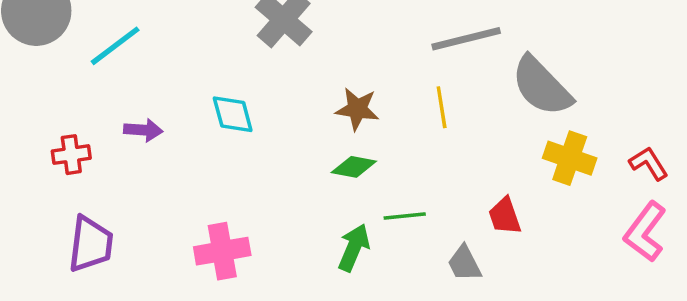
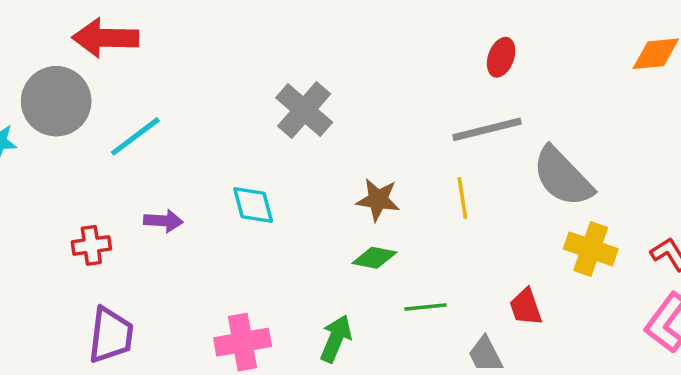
green arrow: (354, 248) -> (336, 339), moved

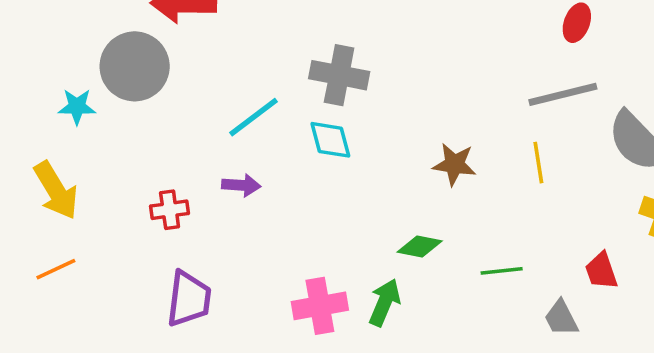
gray cross: (304, 110) -> (339, 75), moved, turned -30
cyan line: (135, 136) -> (253, 117), moved
cyan diamond: (253, 205) -> (330, 140), moved
green diamond: (374, 258) -> (420, 246), moved
green arrow: (336, 339) -> (385, 302), moved

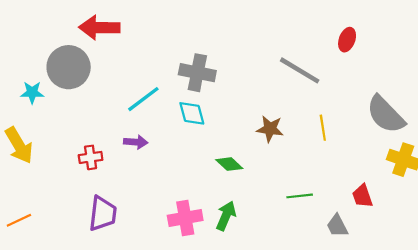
gray line: (563, 94) -> (300, 70), moved, turned 45
green diamond: (420, 246) -> (229, 164), moved, turned 32
orange line: (56, 269) -> (19, 220), moved

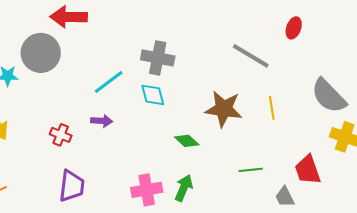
brown star: (270, 129) -> (224, 109), size x1.5
red cross: (91, 157) -> (61, 135), turned 30
red trapezoid: (362, 196) -> (308, 170), size x1.4

